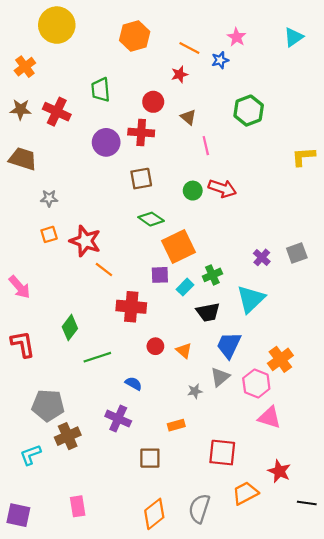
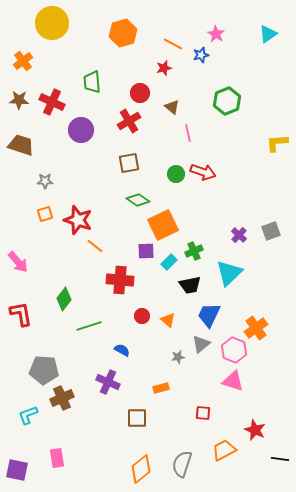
red cross: (141, 132) -> (129, 121), turned -35
purple circle: (106, 142) -> (81, 130), moved
pink triangle: (269, 417) -> (233, 381), moved
red square: (222, 453) -> (203, 413), size x0.6
pink rectangle: (78, 506) -> (57, 458), moved

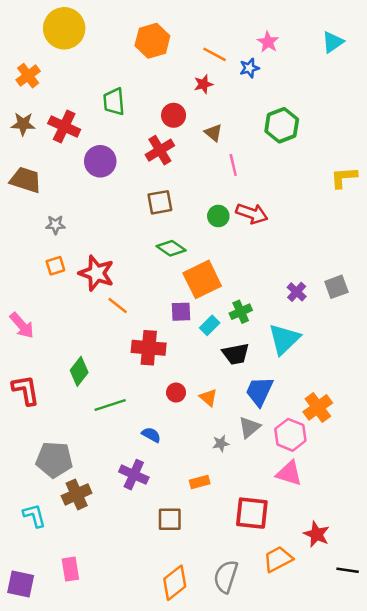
red square: (203, 413) -> (252, 513), size x1.8
cyan L-shape: (28, 415) -> (34, 516), turned 95

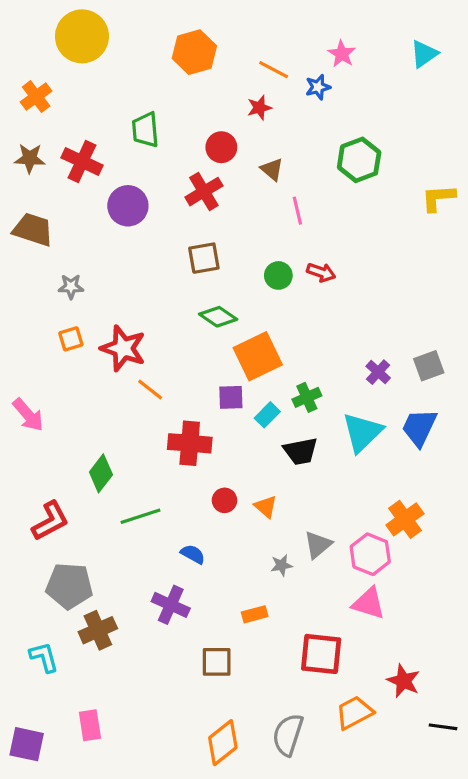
yellow L-shape: (344, 177) -> (438, 198), moved
red arrow: (252, 214) -> (321, 272), size x0.7
red L-shape: (26, 390) -> (50, 521), moved, turned 72
blue trapezoid: (259, 391) -> (419, 428), moved

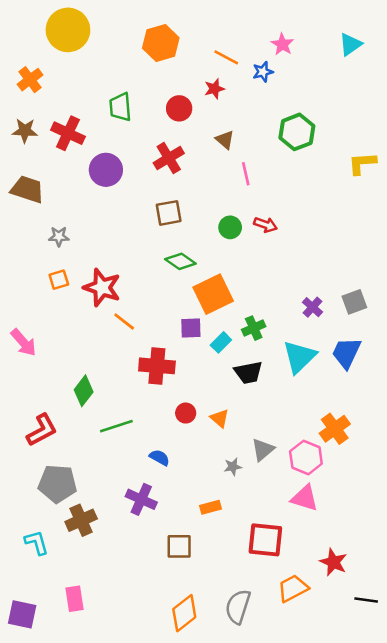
red circle: (221, 147) -> (179, 108), moved

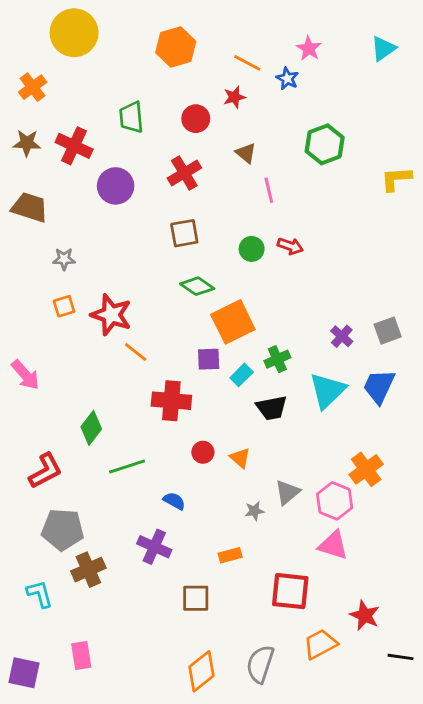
blue star: (263, 72) -> (287, 79), turned -30

